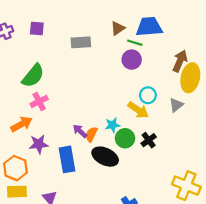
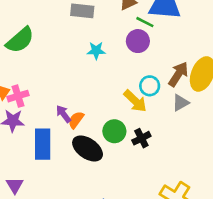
brown arrow: (180, 61) -> (178, 74), moved
pink cross: (39, 101) -> (18, 96), moved
cyan star: (112, 125) -> (96, 51), moved

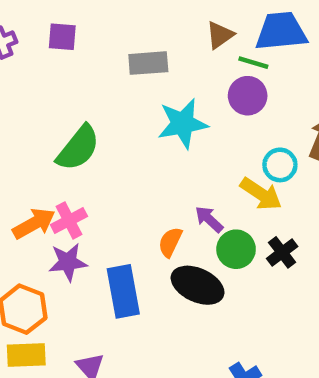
green semicircle: (20, 40) -> (78, 148), moved
cyan star: (96, 51) -> (183, 124), size x1.6
purple arrow: (63, 114) -> (209, 219), moved

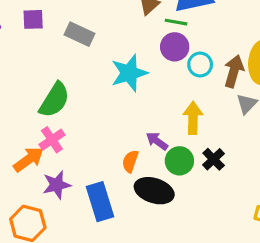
gray rectangle: (148, 63) -> (79, 34), moved, turned 36
cyan circle: (280, 165) -> (200, 65), moved
yellow arrow: (261, 194) -> (193, 118), turned -116
pink cross: (69, 220) -> (52, 140), moved

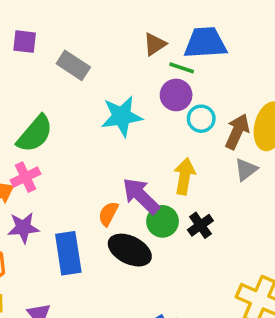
purple arrow: (157, 141) -> (141, 196), size x1.6

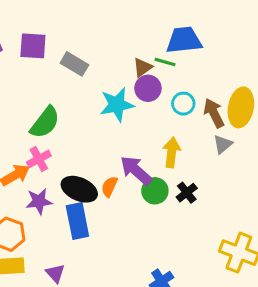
purple square: (25, 42) -> (33, 46), size x1.4
brown triangle: (155, 44) -> (143, 67), moved
purple circle: (176, 95) -> (148, 88), moved
brown arrow: (237, 132) -> (214, 113), turned -48
black ellipse: (130, 250) -> (79, 189), moved

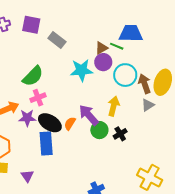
cyan circle: (183, 104) -> (125, 75), size x1.5
pink cross: (39, 159) -> (38, 98), moved
purple star: (39, 201) -> (27, 118), moved

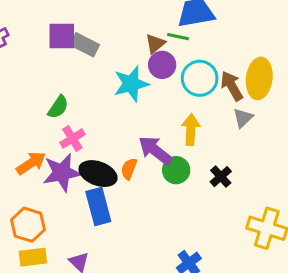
purple square: (31, 25) -> (62, 36), moved
green semicircle: (33, 76) -> (58, 107), size x0.7
purple star: (27, 118) -> (62, 173), size x1.4
black cross: (120, 134) -> (221, 177), moved

